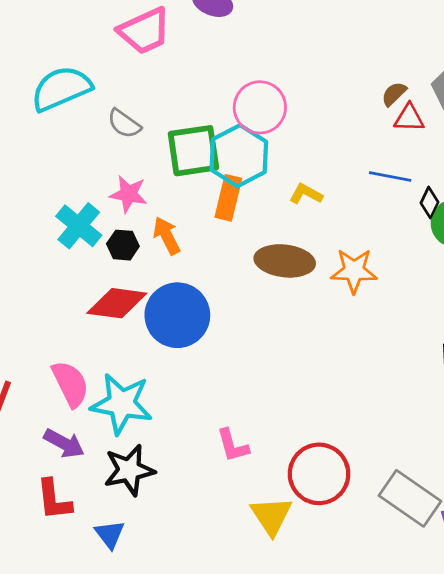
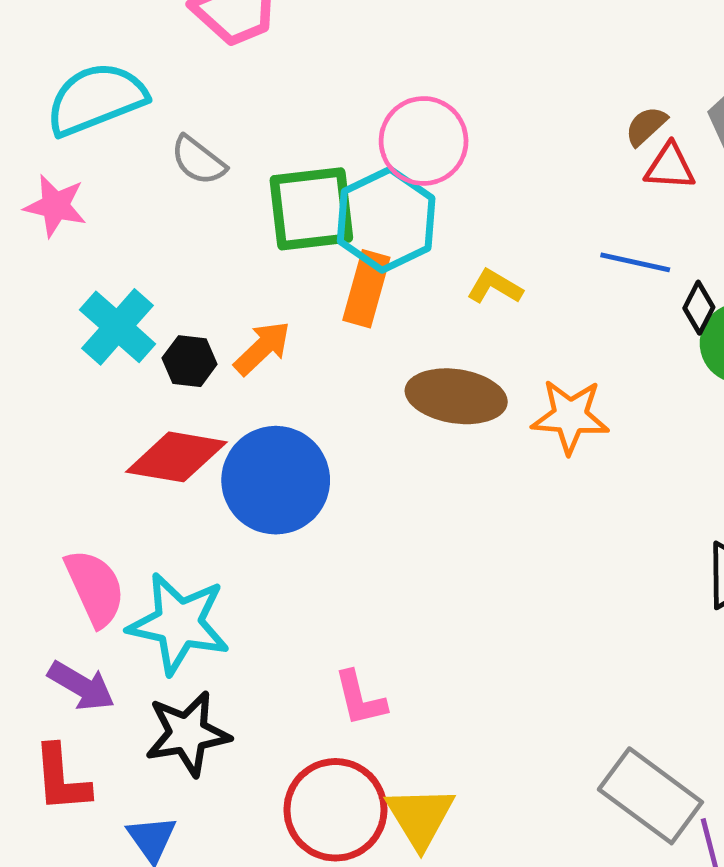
pink star: (128, 194) -> (55, 206), moved
orange arrow: (167, 236) -> (262, 348), turned 72
red circle: (319, 474) -> (335, 810), moved

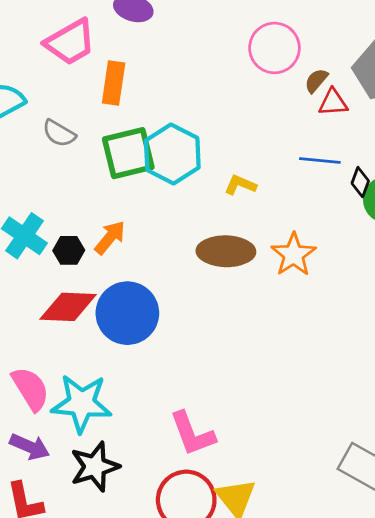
pink circle: (424, 141) -> (274, 48), moved
orange rectangle: (366, 289) -> (114, 83), moved
orange star: (570, 416) -> (294, 255), turned -30
pink L-shape: (360, 699) -> (192, 434), size x1.4

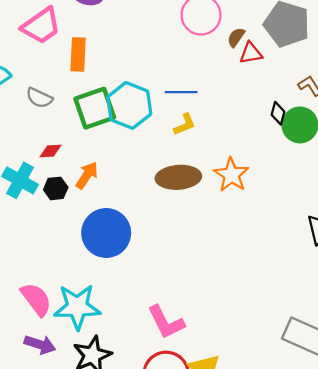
blue line: (320, 160) -> (181, 92), moved
yellow L-shape: (240, 185) -> (185, 124), turned 140
red diamond: (68, 307) -> (50, 151), moved, size x0.5

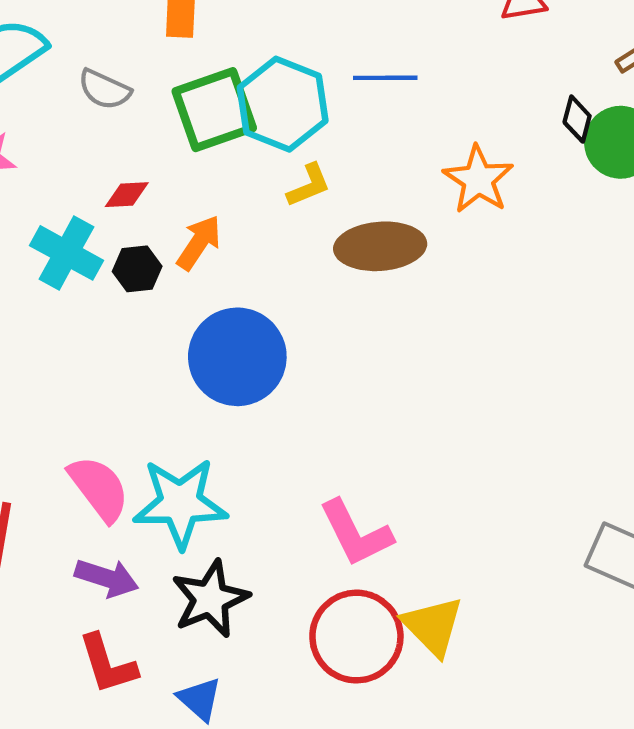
yellow L-shape: (185, 124) -> (309, 185), moved
orange star: (231, 175) -> (478, 179), moved

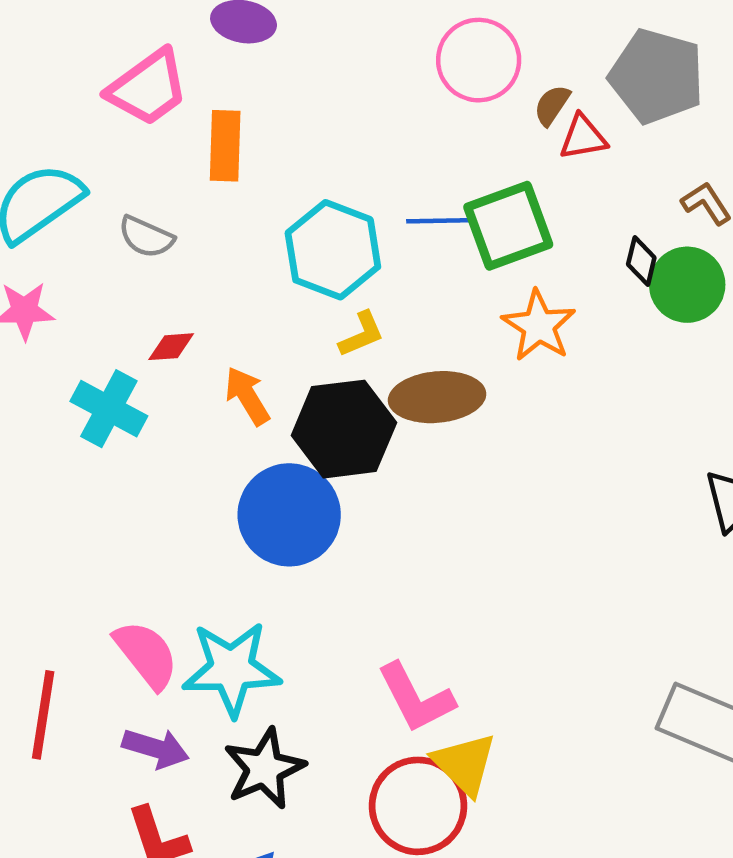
green square: (214, 110) -> (508, 226), moved
orange arrow: (199, 243) -> (247, 396), turned -64
black hexagon: (137, 269) -> (344, 429), moved, size x2.0
yellow triangle: (433, 626) -> (465, 764), moved

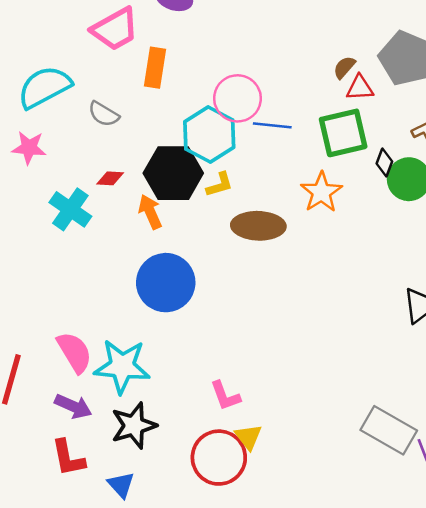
pink circle: (479, 60) -> (237, 98), moved
green square: (508, 226) -> (343, 133), moved
black hexagon: (344, 429) -> (173, 173), moved
pink L-shape: (416, 698) -> (225, 396), size x0.7
yellow triangle: (465, 764) -> (248, 437), size x0.7

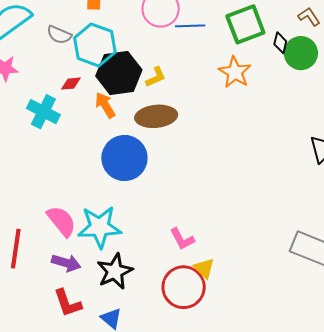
cyan hexagon: (209, 134) -> (95, 45), moved
brown ellipse: (258, 226) -> (156, 116), moved

